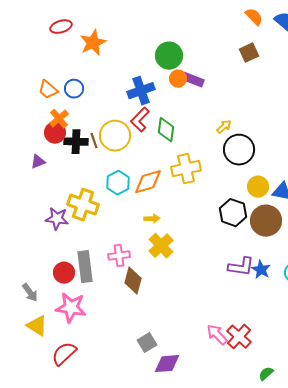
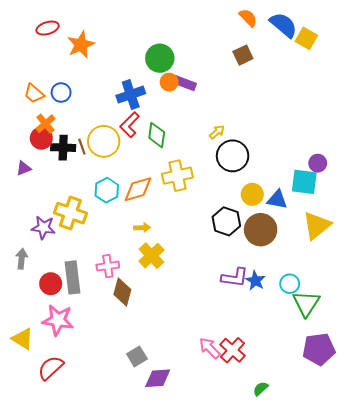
gray arrow: (30, 293) -> (22, 259), moved, turned -138

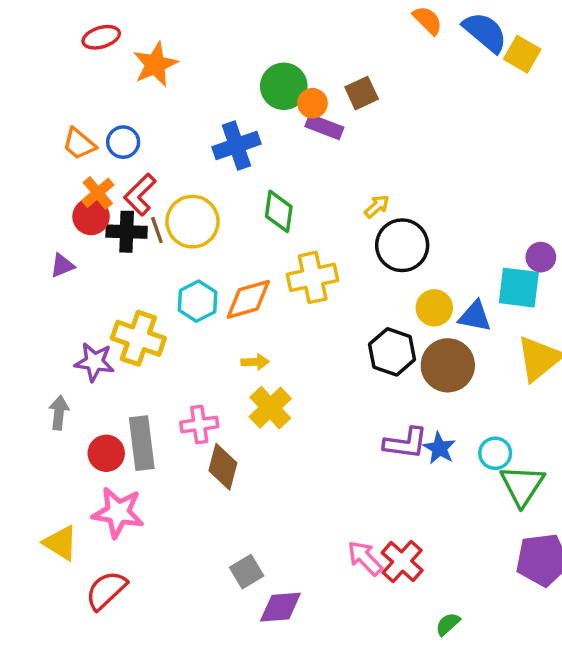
brown square: (243, 55) -> (362, 93), moved
orange circle: (169, 82) -> (313, 103), moved
red L-shape: (130, 125) -> (140, 195), moved

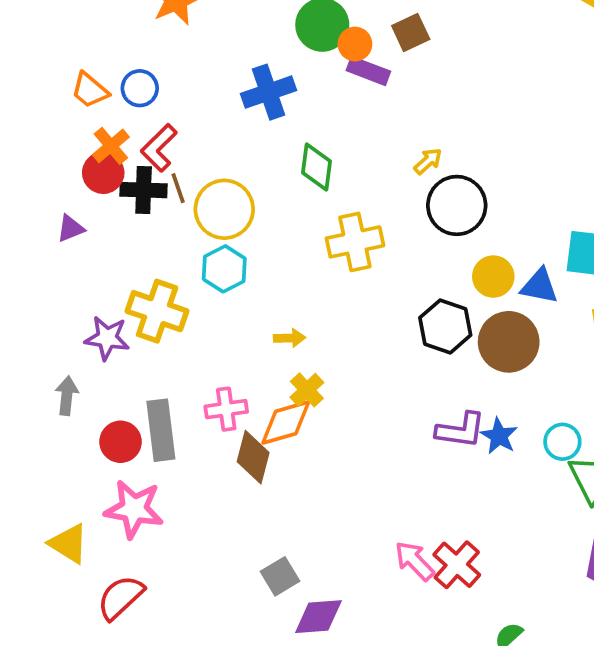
yellow circle: (192, 222) -> (224, 209), moved
orange diamond: (248, 299) -> (286, 423), moved
yellow cross: (270, 408) -> (307, 390), size x0.7

